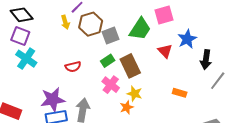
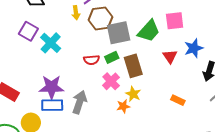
gray square: (111, 35) -> (119, 33), size x1.4
purple square: (20, 36) -> (28, 31), moved
cyan cross: (26, 59) -> (51, 43), moved
red semicircle: (73, 67) -> (92, 60), moved

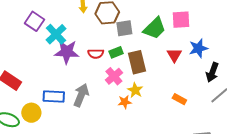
gray square: (119, 33) -> (124, 28), size x0.7
purple star: (51, 87) -> (67, 52), moved

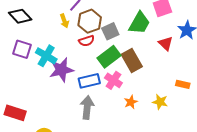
green rectangle: (116, 52) -> (109, 57), size x1.6
red semicircle: (96, 54) -> (86, 41), moved
yellow star: (135, 90) -> (160, 102), moved
blue rectangle: (54, 97) -> (89, 81), moved

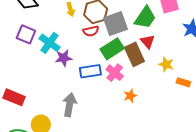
gray square: (110, 31) -> (115, 24), size x1.4
red triangle: (166, 43) -> (148, 42), moved
purple star: (61, 70) -> (64, 58), size x0.7
yellow star: (160, 102) -> (166, 64), moved
gray arrow: (87, 107) -> (70, 105), moved

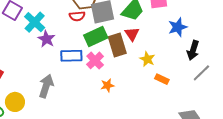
purple star: (64, 58) -> (46, 39), turned 30

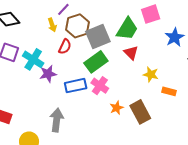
red semicircle: (77, 16) -> (65, 47), moved, turned -49
purple star: (46, 39) -> (48, 74), turned -30
brown rectangle: (117, 45) -> (140, 112), moved

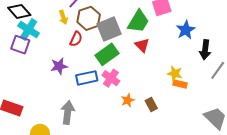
cyan cross: (33, 59) -> (29, 30), moved
yellow star: (151, 74) -> (175, 74), moved
brown rectangle: (140, 112) -> (151, 105), size x0.6

